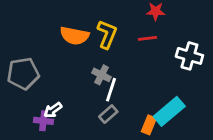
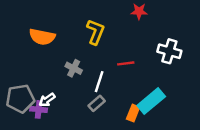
orange semicircle: (74, 36) -> (42, 37), moved
red line: (148, 38) -> (126, 63), moved
gray pentagon: (23, 74) -> (20, 99), moved
gray cross: (102, 75) -> (74, 68), moved

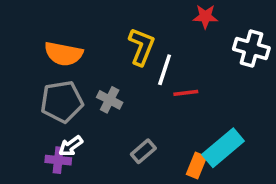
white cross: (169, 51) -> (251, 48), moved
white line: (99, 82) -> (165, 70), moved
gray pentagon: (20, 99) -> (62, 102), moved

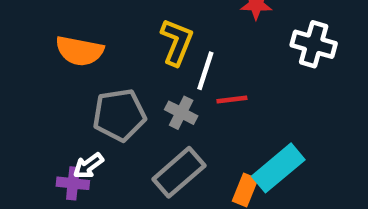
gray cross: (110, 100) -> (181, 113), moved
gray pentagon: (62, 102) -> (119, 115), moved
gray rectangle: (143, 151) -> (179, 172), size x1.6

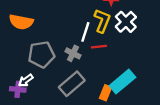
yellow L-shape: (177, 42) -> (102, 21), moved
white cross: (314, 44) -> (126, 22), moved, turned 30

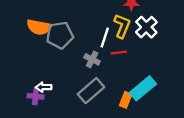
gray pentagon: (41, 54) -> (60, 35), moved
white arrow: (26, 80) -> (44, 87), turned 35

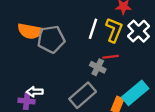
white line: (105, 37) -> (93, 29), moved
gray cross: (92, 59) -> (98, 67), moved

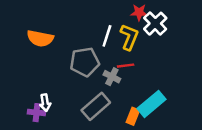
white cross: (139, 31) -> (155, 24), moved
gray pentagon: (51, 39) -> (85, 62), moved
white arrow: (35, 92) -> (45, 103), turned -98

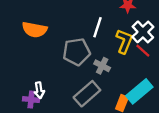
white cross: (155, 24) -> (143, 32), moved
yellow L-shape: (129, 37) -> (124, 41), moved
red line: (126, 66) -> (143, 51), moved, turned 49

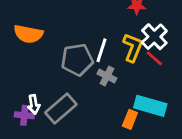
white line: (97, 27) -> (102, 50), moved
cyan rectangle: (139, 91) -> (150, 106), turned 56
gray rectangle: (87, 94) -> (61, 109), moved

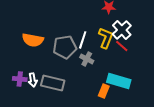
orange semicircle: (28, 34) -> (33, 40), moved
gray rectangle: (61, 109) -> (53, 83), turned 55
purple cross: (24, 115) -> (20, 79), moved

